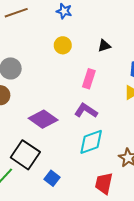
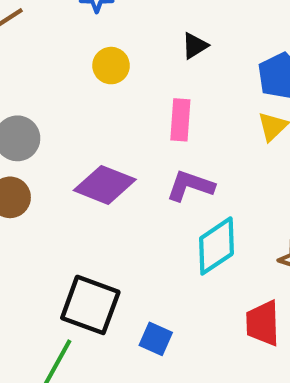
purple diamond: (43, 119) -> (105, 185), moved

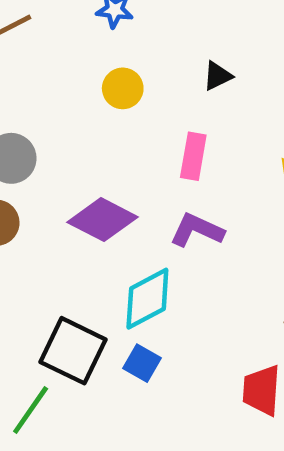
cyan diamond: (216, 246) -> (147, 299), moved
blue square: (156, 339) -> (142, 363), moved

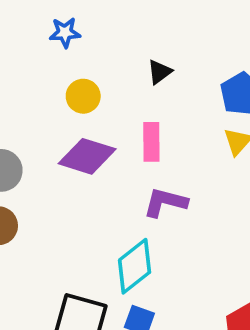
purple diamond: (102, 220) -> (87, 156), moved

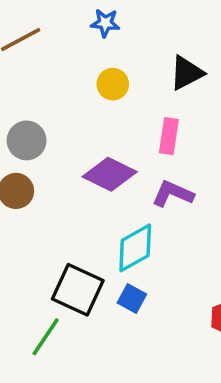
black triangle: (160, 72) -> (187, 73), size x1.5
purple diamond: (87, 156) -> (110, 174), moved

